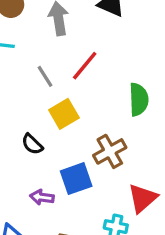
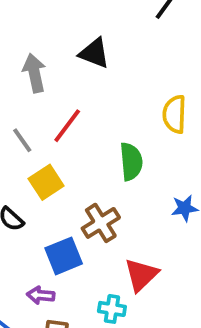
purple arrow: (42, 197) -> (41, 295), moved

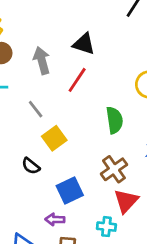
red line: (67, 126) -> (77, 80), moved
brown cross: (101, 223) -> (114, 169), moved

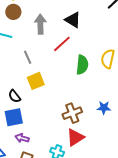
green semicircle: (114, 120) -> (82, 65), moved
blue square: (70, 190) -> (14, 117), moved

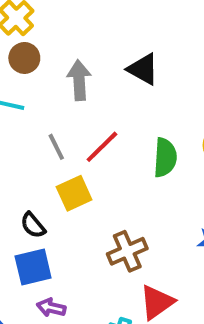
red line: (62, 44) -> (102, 147), moved
brown cross: (72, 113) -> (127, 251), moved

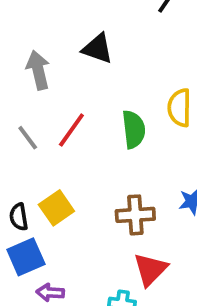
yellow square: (74, 193) -> (56, 208), moved
black semicircle: (33, 225) -> (19, 217), turned 40
brown cross: (127, 251) -> (135, 215), moved, turned 30

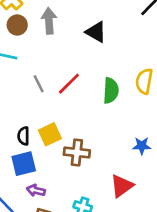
gray arrow: (38, 70) -> (49, 21), moved
brown cross: (135, 215) -> (77, 152), moved
red triangle: (150, 269) -> (122, 186), moved

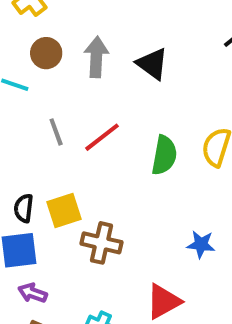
gray arrow: (49, 21) -> (96, 57), moved
brown circle: (17, 25) -> (46, 53), moved

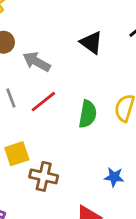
gray arrow: (96, 57) -> (37, 62), moved, turned -64
black triangle: (152, 64) -> (91, 43), moved

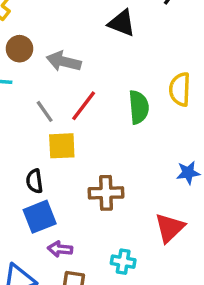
yellow square: (17, 154) -> (62, 146), moved, turned 30

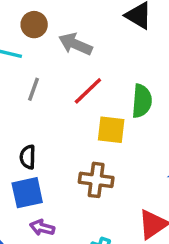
gray line: (45, 111) -> (34, 89), moved, turned 45
yellow square: (62, 146) -> (111, 130), moved

